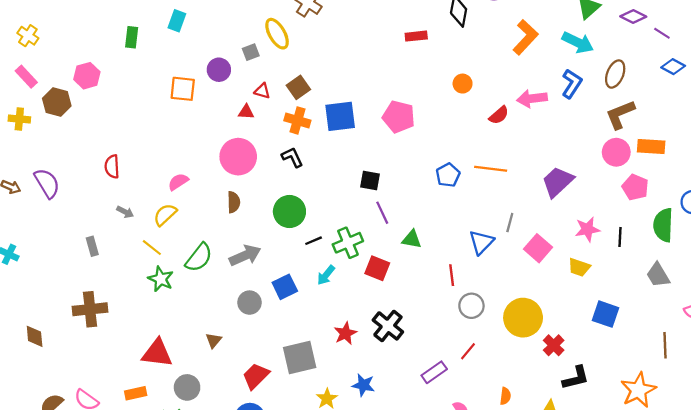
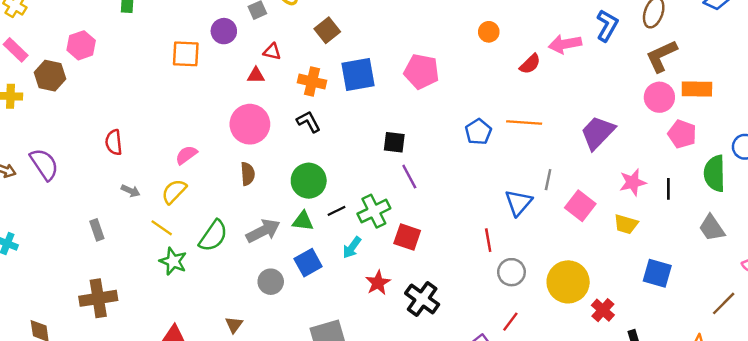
brown square: (298, 87) -> (327, 30), moved
green triangle: (412, 239) -> (303, 221), moved
red star: (345, 333) -> (378, 283), moved
brown line: (665, 345) -> (724, 303), turned 50

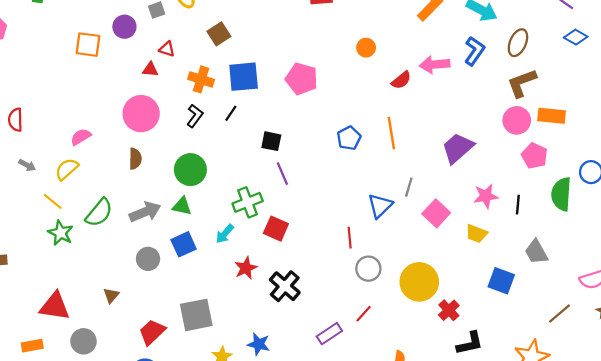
black L-shape: (309, 122) -> (195, 116), turned 60
orange line: (524, 123) -> (391, 133), turned 72
black line: (337, 211) -> (231, 113), moved, turned -35
gray trapezoid: (712, 228) -> (536, 252), moved

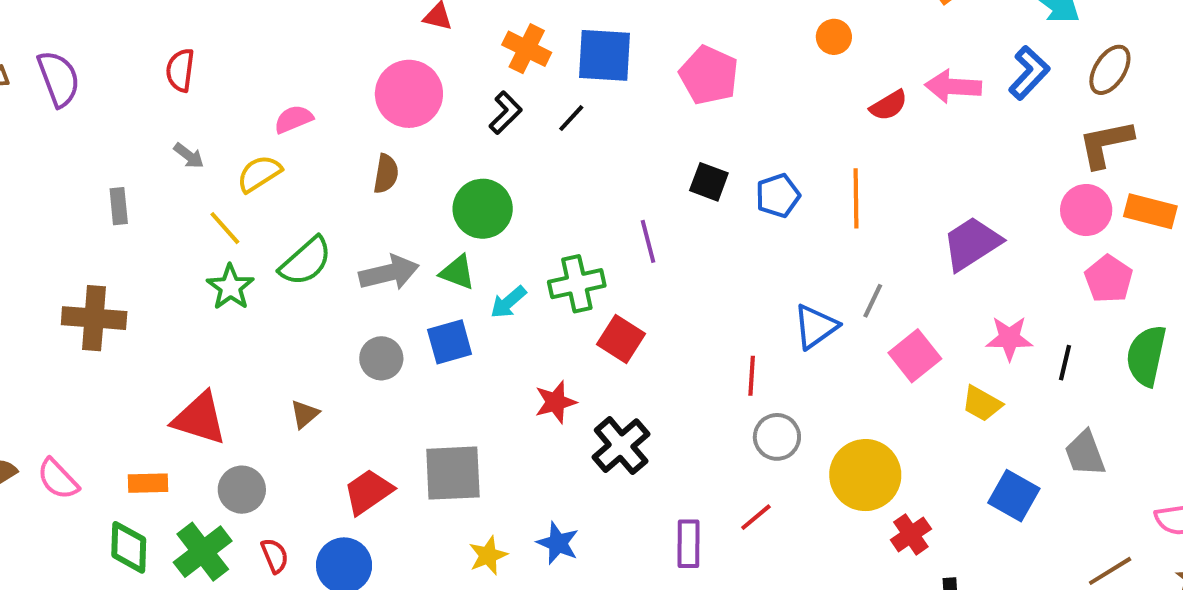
black square: (271, 141) -> (709, 182), moved
cyan arrow: (225, 234) -> (508, 302), moved
purple rectangle: (329, 334) -> (689, 544), turned -65

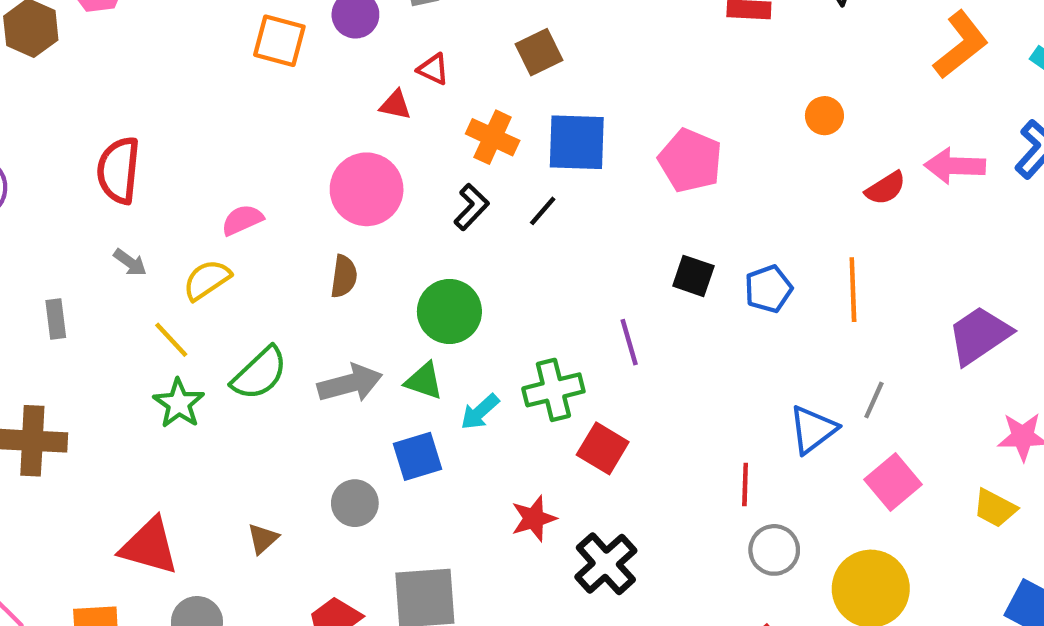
red semicircle: (180, 70) -> (118, 170), size x1.4
pink square: (915, 356) -> (893, 482), moved
gray circle: (381, 358) -> (355, 503), moved

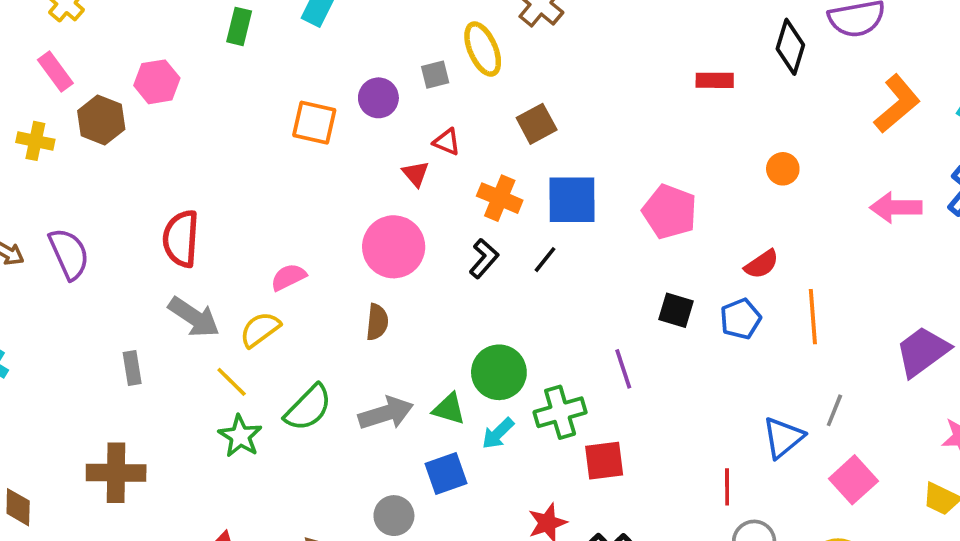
red triangle: (395, 105) -> (416, 174), turned 40
red semicircle: (886, 188) -> (762, 264), moved
gray arrow: (130, 262) -> (194, 317), size x1.8
green circle: (449, 311) -> (499, 372), moved
red square: (603, 448) -> (604, 461), turned -36

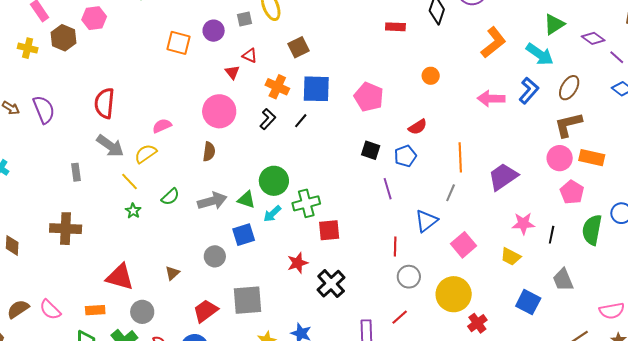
orange line: (813, 317) -> (460, 157), moved
purple line: (623, 369) -> (388, 189), moved
green semicircle: (308, 408) -> (170, 197), size x0.7
gray line: (834, 410) -> (451, 193), moved
green star: (240, 436) -> (133, 211), size x0.7

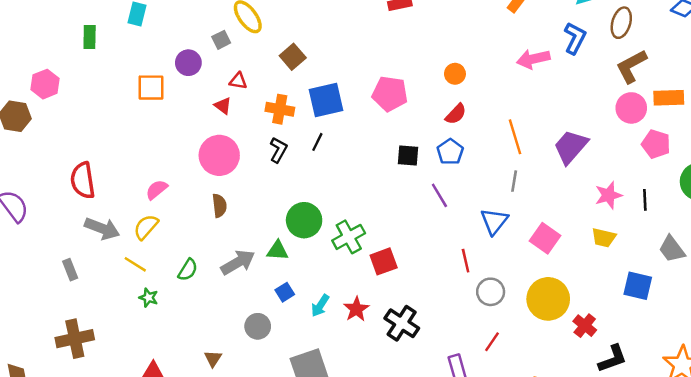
orange circle: (431, 76) -> (455, 74), moved
cyan arrow: (272, 214) -> (320, 306), moved
blue square: (244, 235) -> (285, 292), size x0.7

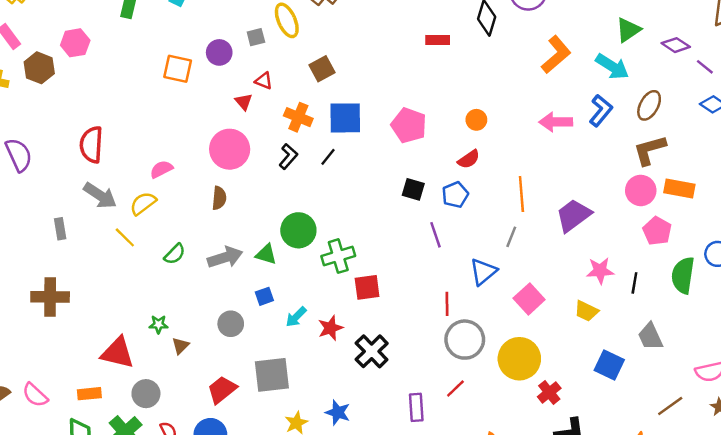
gray circle: (491, 292) -> (465, 340), size x1.4
green star: (148, 298) -> (158, 324), moved, turned -30

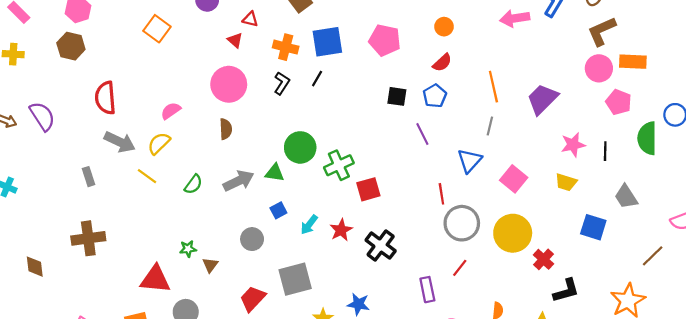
brown hexagon: (39, 68) -> (71, 46), moved
orange square: (178, 69) -> (157, 29), moved, turned 32

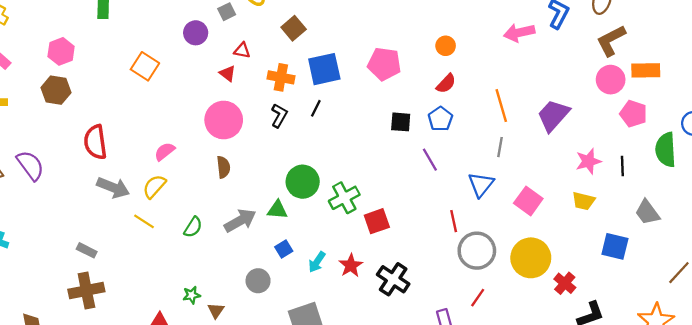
gray rectangle: (89, 177) -> (87, 250), moved, turned -42

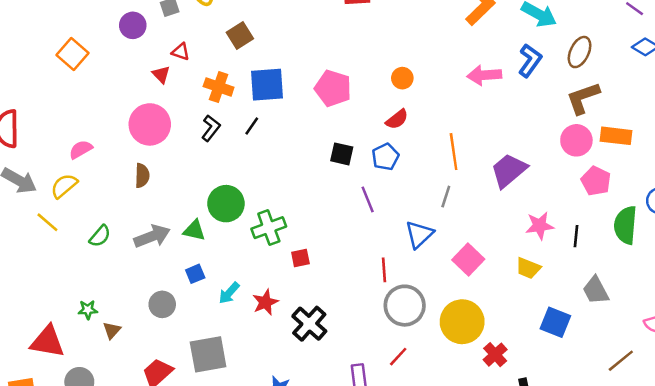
red square: (377, 221) -> (300, 258), size x0.7

